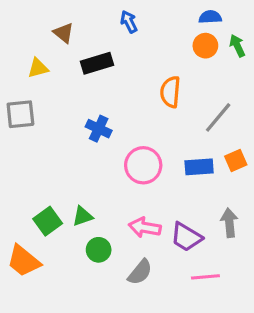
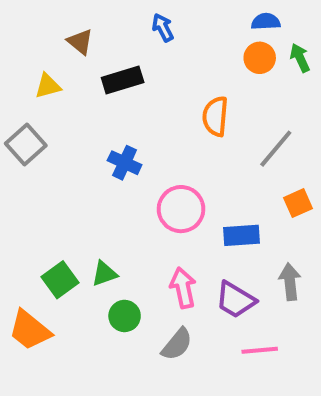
gray square: (20, 114) -> (26, 145), turned -36
blue rectangle: (199, 167) -> (242, 235), moved
pink arrow: (145, 227) -> (183, 288), turned 68

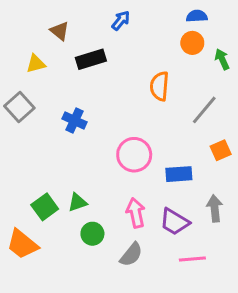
blue arrow: (163, 28) -> (121, 21), turned 66
green arrow: (300, 58) -> (222, 59), moved
blue cross: (125, 163) -> (75, 120), moved

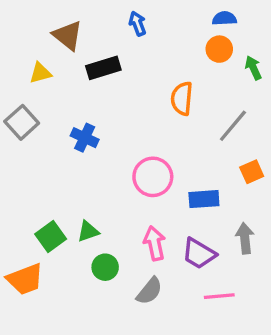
blue arrow: (121, 21) -> (137, 24), turned -60
brown triangle: (60, 31) -> (68, 35), size x1.4
orange trapezoid: (22, 244) -> (25, 279), turned -60

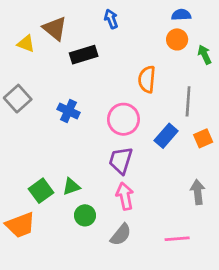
yellow triangle: (40, 73) -> (26, 44), moved, turned 36
gray line: (233, 126) -> (188, 101), turned -36
pink circle: (153, 177) -> (123, 119), moved
blue rectangle: (204, 199) -> (166, 136), moved, turned -45
purple trapezoid: (199, 254) -> (121, 160), moved, turned 76

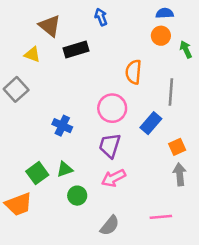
yellow triangle: (26, 44) -> (32, 54), moved
blue cross: (69, 111) -> (62, 126), moved
orange square: (203, 138) -> (177, 147), moved
pink arrow: (125, 196) -> (113, 178), turned -105
gray semicircle: (121, 235) -> (110, 226), moved

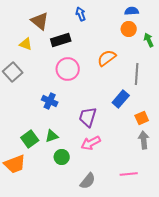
orange semicircle: (133, 72) -> (107, 58), turned 48
pink circle: (112, 108) -> (68, 69), moved

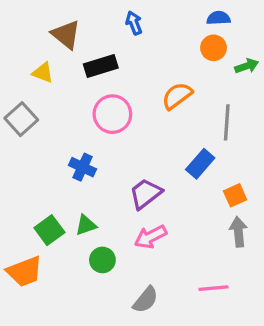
green arrow: (149, 40) -> (247, 66), turned 96
purple trapezoid: (88, 117) -> (146, 194), turned 35

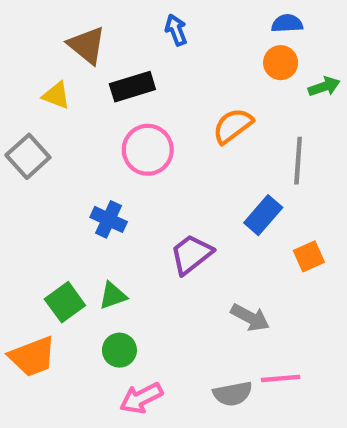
gray arrow: (238, 232) -> (250, 317), moved, turned 124
pink arrow: (151, 237) -> (141, 398), moved
green circle: (102, 260) -> (119, 350), moved
gray semicircle: (146, 300) -> (233, 394), moved, turned 40

